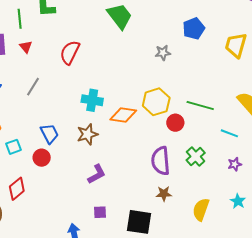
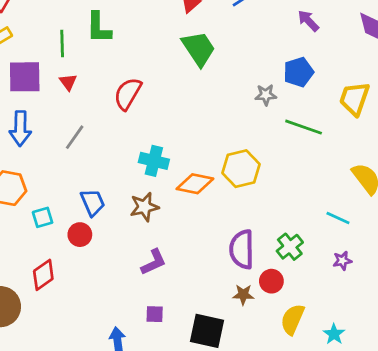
gray star: (163, 53) -> (266, 95), moved
green line: (200, 105) -> (304, 127), moved
red circle: (175, 123) -> (271, 281), moved
cyan star: (238, 201) -> (334, 334), moved

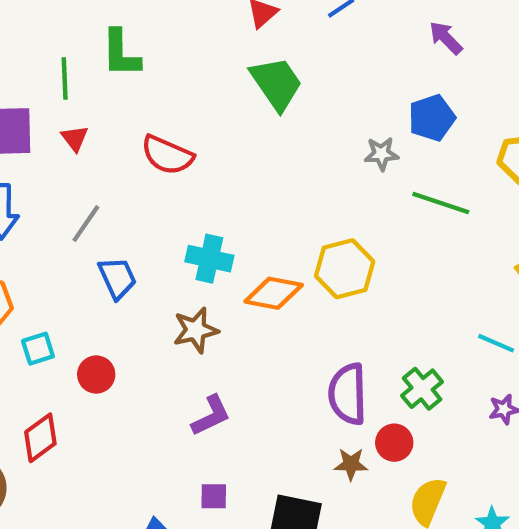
red semicircle: (128, 94) -> (167, 155), turned -96
blue trapezoid: (93, 202) -> (117, 278), moved

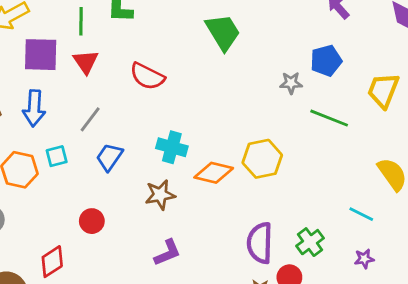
red triangle: (75, 138) -> (86, 62), size x1.4
blue trapezoid: (117, 278) -> (109, 157), turned -124
cyan square: (38, 349) -> (57, 156), moved

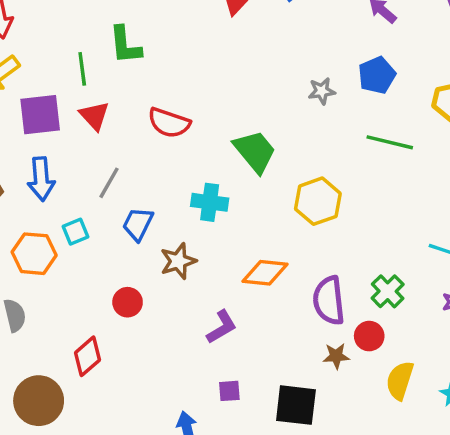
green trapezoid: (223, 32) -> (255, 151), moved
gray star: (291, 83) -> (322, 91), moved
orange diamond: (214, 173) -> (265, 273), moved
brown star: (160, 195) -> (178, 261), moved

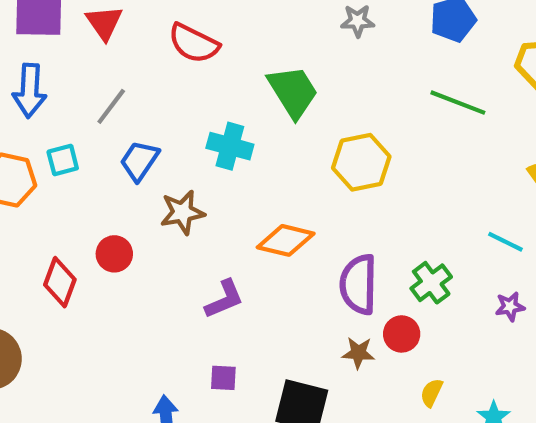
gray star: (322, 91) -> (358, 21), moved
red diamond: (87, 356) -> (60, 282), moved, turned -36
yellow semicircle: (400, 380) -> (432, 393), size x0.6

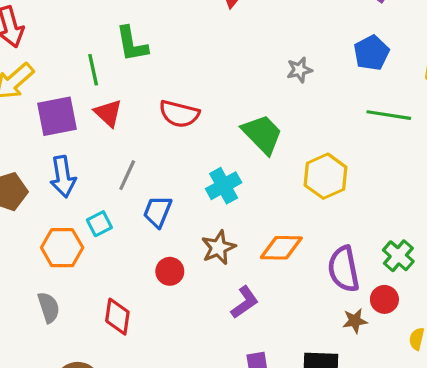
cyan cross: (230, 146) -> (224, 186), turned -32
brown star: (182, 212) -> (218, 248), moved
red circle: (114, 254) -> (170, 271), moved

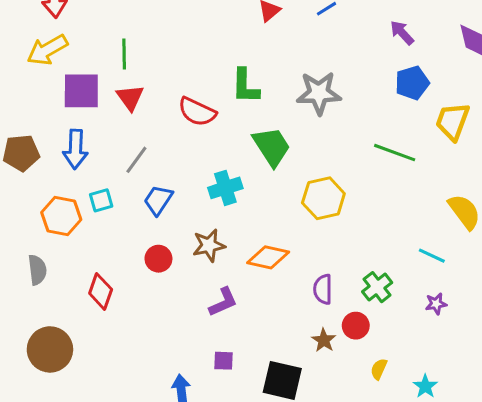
green L-shape: (132, 44) -> (245, 86), moved
blue pentagon: (371, 53) -> (412, 83), moved
gray star: (299, 70) -> (319, 93), size x1.8
purple semicircle: (344, 269) -> (323, 289), size x0.7
brown star: (355, 321) -> (324, 340), turned 30

